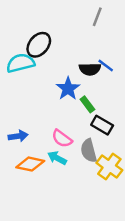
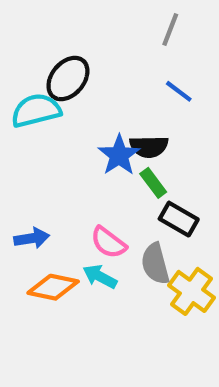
blue line: (106, 65) -> (179, 91), moved
black semicircle: (90, 69) -> (149, 147), moved

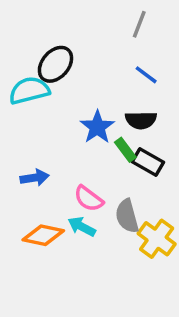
black semicircle: (149, 147) -> (141, 120), moved
black rectangle: (179, 219) -> (148, 162), moved
blue arrow: (32, 238) -> (35, 178), moved

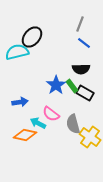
gray line: (139, 24) -> (80, 24), moved
blue star: (97, 127) -> (56, 85), moved
cyan arrow: (82, 227) -> (38, 123), moved

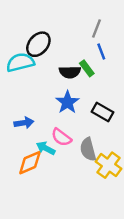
blue line: (84, 43) -> (101, 51), turned 32
black semicircle: (81, 69) -> (70, 72), moved
green rectangle: (72, 86) -> (87, 68), moved
orange diamond: (25, 135) -> (30, 163), turned -35

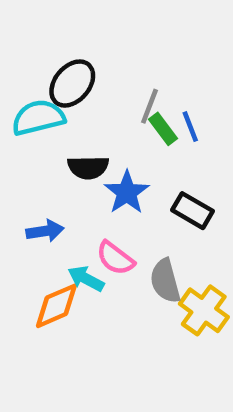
gray line: (96, 29) -> (149, 106), moved
blue line: (101, 51) -> (190, 127), moved
black semicircle: (70, 72) -> (88, 167), moved

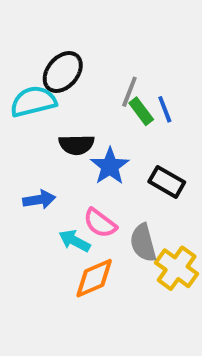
orange diamond: (56, 306) -> (94, 278), moved

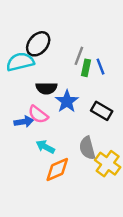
green rectangle: (141, 111) -> (86, 68), turned 49
pink semicircle: (100, 223) -> (38, 114), moved

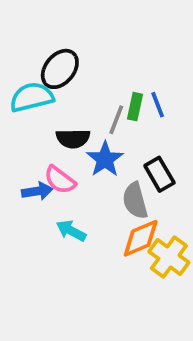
gray line: (79, 56) -> (116, 120), moved
black rectangle: (102, 111) -> (159, 174), turned 30
gray semicircle: (87, 148) -> (135, 201), moved
orange diamond: (57, 170) -> (141, 238), moved

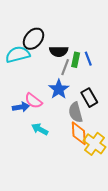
black semicircle: (73, 139) -> (59, 51), moved
orange diamond: (141, 238) -> (79, 133), turned -70

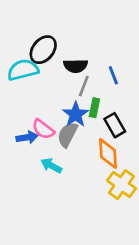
green rectangle: (76, 60) -> (94, 108), moved
gray semicircle: (76, 112) -> (67, 135), moved, turned 42
orange diamond: (79, 133) -> (108, 154), moved

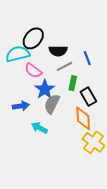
gray line: (84, 86) -> (64, 66), turned 42
blue star: (76, 114) -> (45, 89), moved
pink semicircle: (43, 129) -> (33, 71), moved

